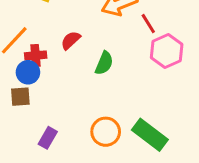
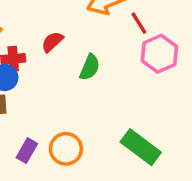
orange circle: (106, 132) -> (66, 149), moved

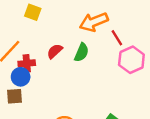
green semicircle: (90, 67) -> (82, 52), moved

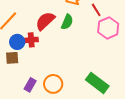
red semicircle: (55, 51) -> (45, 21), size x1.5
red cross: (27, 63) -> (31, 40), moved

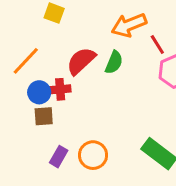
brown square: (12, 58) -> (44, 116), moved

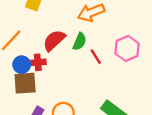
red line: (157, 44) -> (96, 57), moved
brown square: (44, 116) -> (25, 83), size x1.5

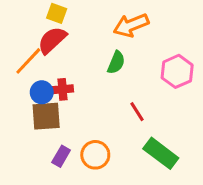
red semicircle: (54, 40) -> (52, 40), moved
red line: (96, 57) -> (137, 112), moved

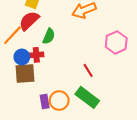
green semicircle: (116, 62) -> (49, 36), moved
green rectangle: (161, 153) -> (87, 97), moved
purple rectangle: (61, 156) -> (45, 102), moved, turned -40

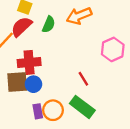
green semicircle: (49, 36) -> (49, 24), moved
red cross: (36, 55) -> (29, 62), size x1.5
blue circle: (22, 57) -> (33, 84), moved

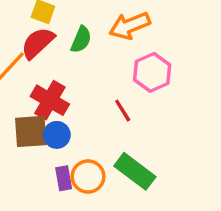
pink hexagon: (113, 49) -> (152, 72), moved
red cross: (29, 62) -> (50, 100), turned 35
red line: (83, 79) -> (123, 111), moved

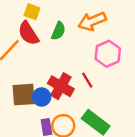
red semicircle: (38, 43) -> (28, 33), turned -80
red cross: (50, 100) -> (61, 86), moved

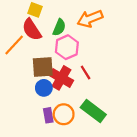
pink hexagon: (108, 54) -> (67, 47), moved
brown square: (24, 95) -> (43, 67), moved

